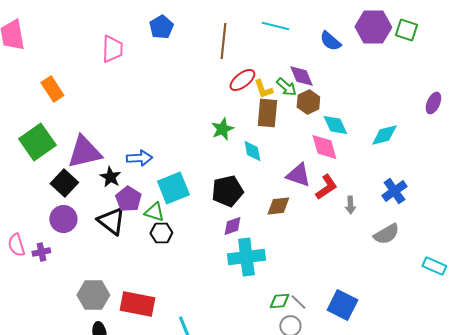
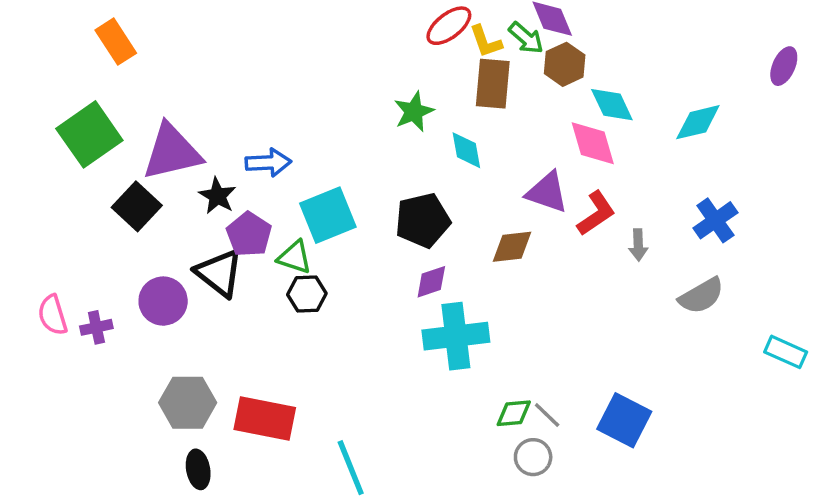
purple circle: (63, 219) -> (163, 301), moved

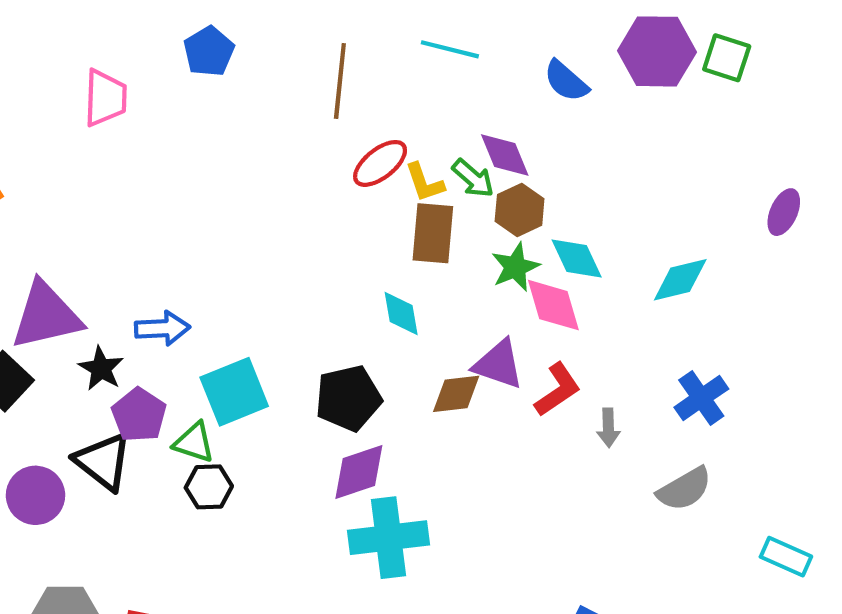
green star: (414, 112) -> (515, 267), moved
brown diamond: (512, 247) -> (456, 394), moved
purple diamond: (431, 282) -> (359, 472), size x1.4

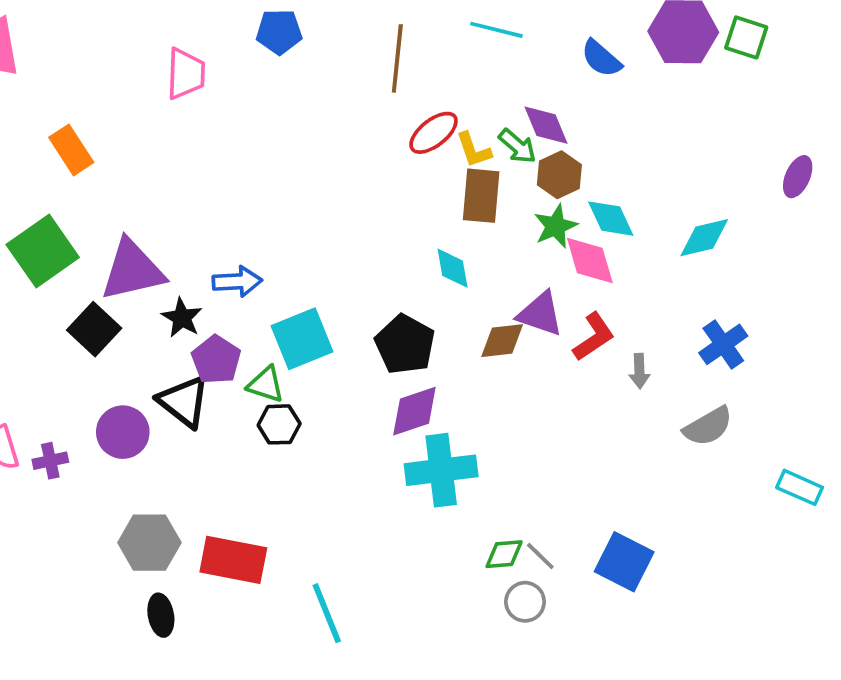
blue pentagon: (209, 51) -> (279, 32), turned 30
black pentagon: (348, 398) -> (405, 344), turned -30

